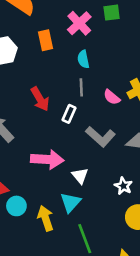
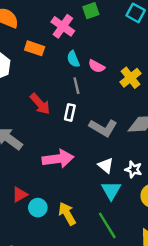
orange rectangle: (45, 40) -> (35, 48), turned -48
pink semicircle: (112, 97) -> (97, 66), moved
white triangle: (80, 176) -> (106, 165), moved
cyan triangle: (70, 202) -> (111, 190), moved

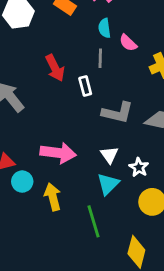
white rectangle: (70, 112) -> (85, 86), turned -42
gray L-shape: (103, 128) -> (117, 113), turned -32
pink arrow: (58, 159) -> (58, 153), moved

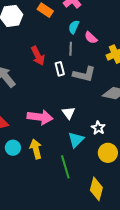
cyan semicircle: (104, 28) -> (74, 27), turned 32
gray L-shape: (117, 113) -> (84, 74), moved
white triangle: (109, 155) -> (69, 113), moved
cyan circle: (22, 182) -> (13, 148), moved

